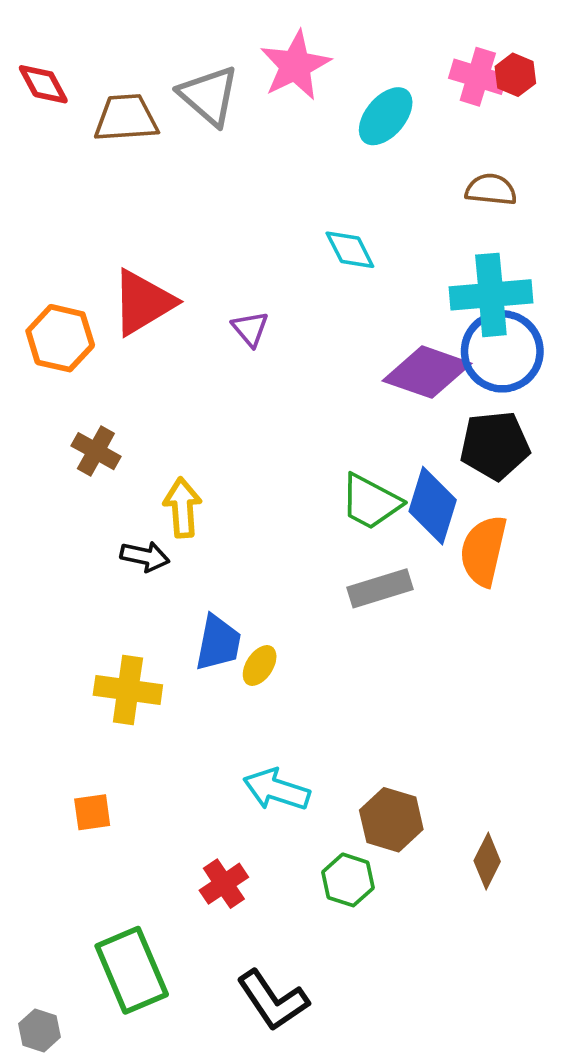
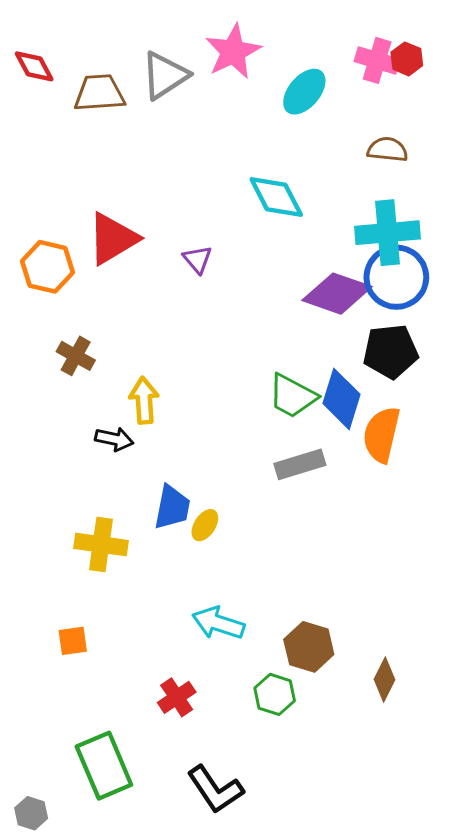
gray triangle: (209, 96) -> (165, 75), turned 46
cyan diamond: (350, 250) -> (276, 197), size x1.4

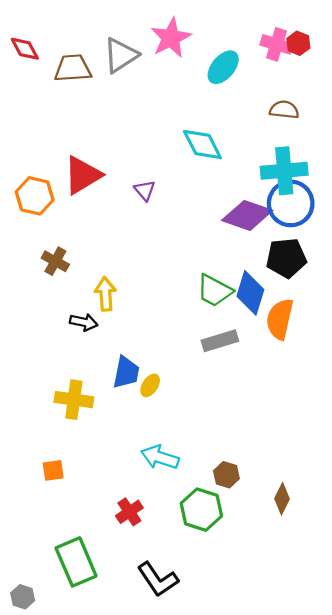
brown hexagon: (309, 647) -> (226, 475), size x0.7
green hexagon: (275, 694) -> (201, 510), size x1.4

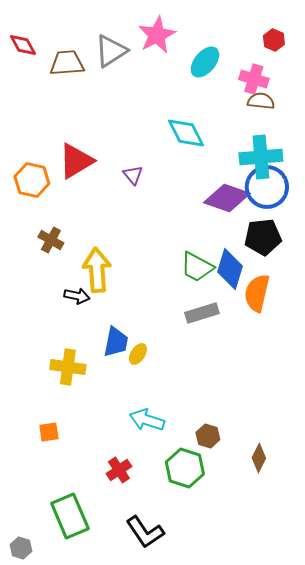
pink cross: (277, 44) -> (254, 79), moved
yellow arrow: (105, 294) -> (97, 270), size x1.4

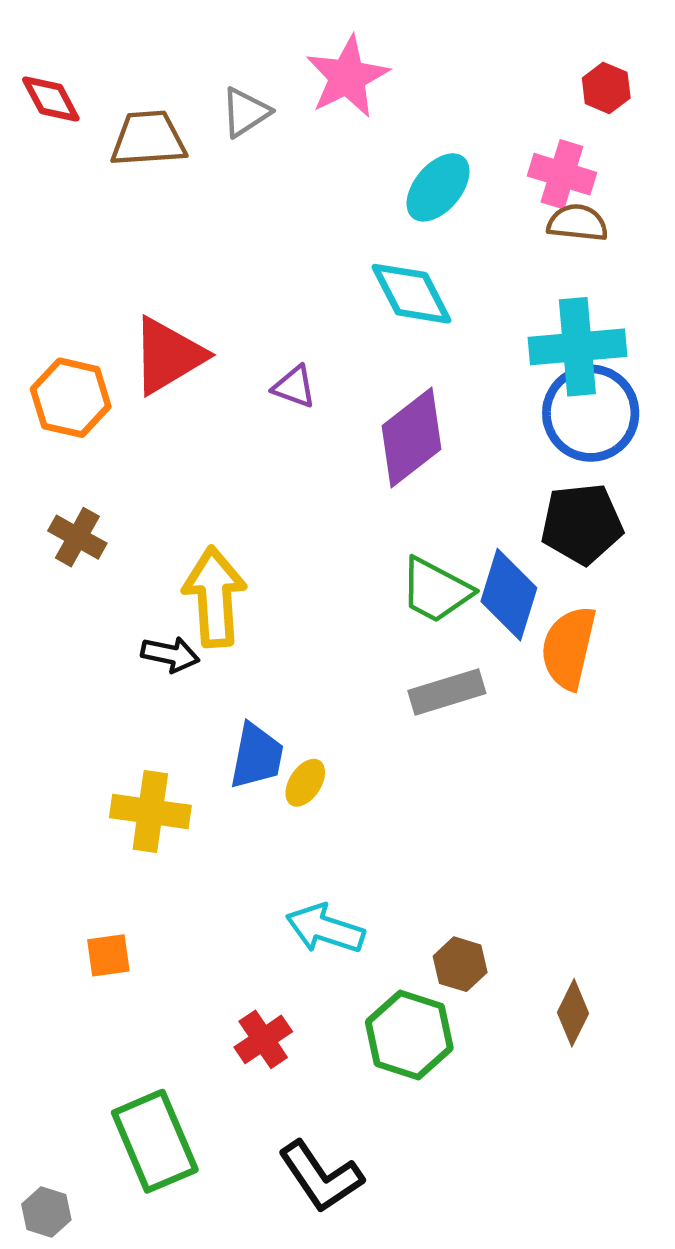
gray triangle: (111, 51) -> (246, 112), size x0.7
cyan ellipse: (205, 62) -> (438, 187), moved
purple triangle: (133, 175) -> (294, 387), turned -30
purple diamond: (227, 198) -> (411, 438), moved, turned -57
brown cross: (51, 240) -> (77, 537), moved

